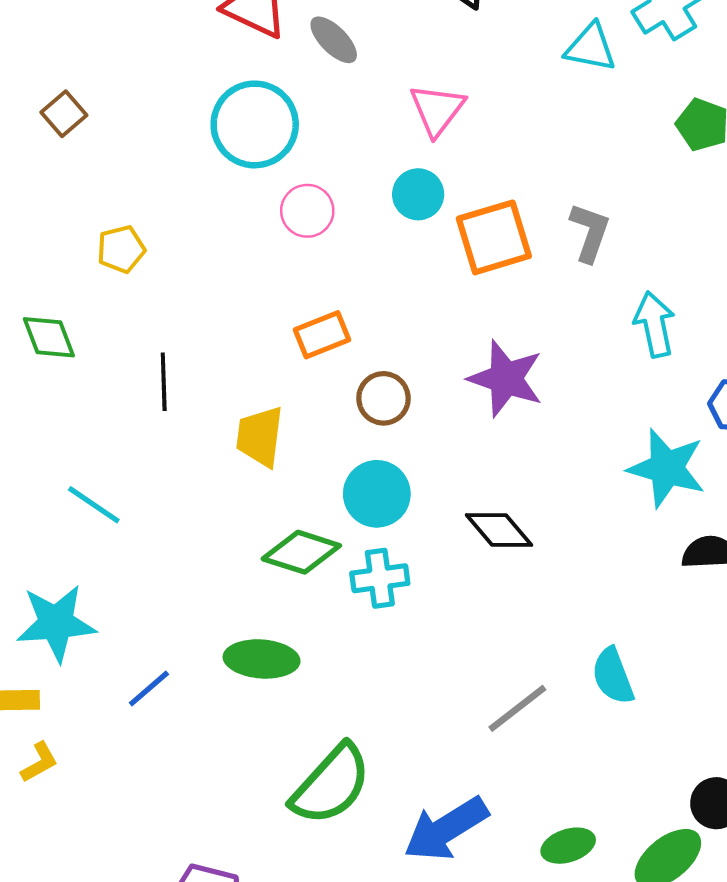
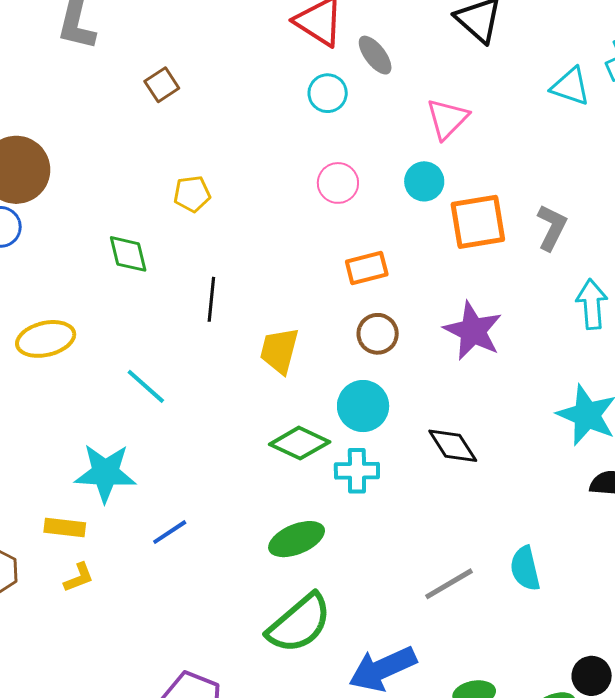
cyan circle: (255, 124) -> (328, 93), moved, size x0.6
orange rectangle: (322, 335) -> (367, 268), moved
green ellipse: (262, 659) -> (297, 539), moved, turned -34

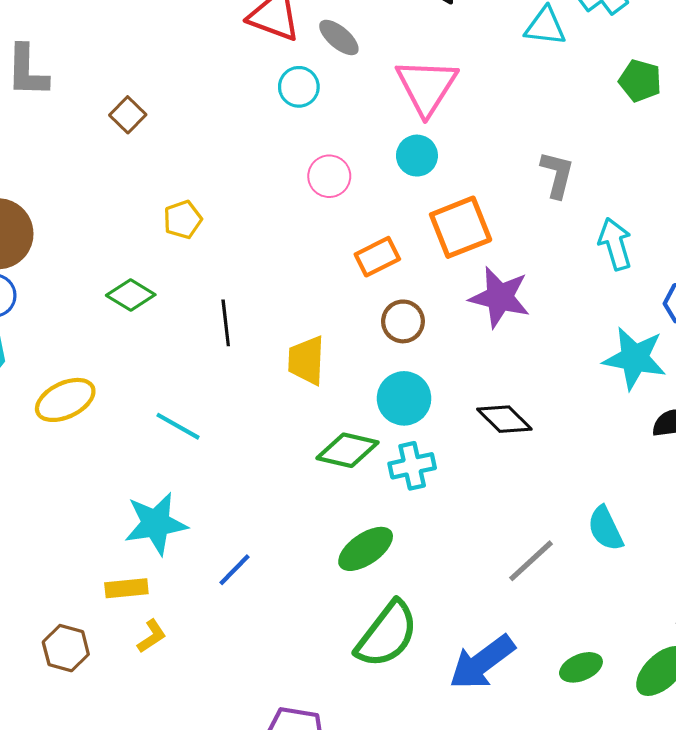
pink triangle: (447, 119) -> (427, 87), size x1.4
orange square: (478, 222) -> (461, 227), moved
green diamond: (128, 254) -> (131, 295), turned -33

